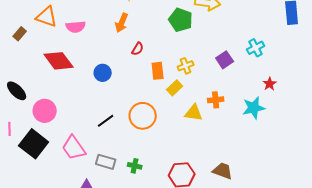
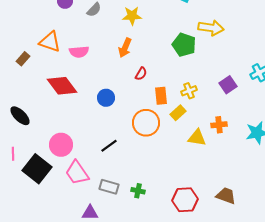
pink circle: (45, 111) -> (61, 145), moved
orange circle: (143, 116) -> (146, 123), moved

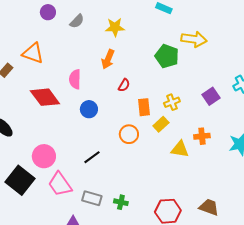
pink semicircle: (79, 52) -> (75, 79), moved, turned 96
orange circle: (146, 123) -> (129, 134), size x0.7

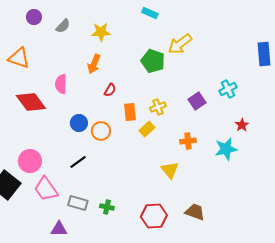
yellow arrow: (194, 39) -> (180, 44), turned 135
blue circle: (89, 109) -> (79, 123), moved
orange circle: (129, 134) -> (101, 131), moved
yellow triangle: (180, 149) -> (170, 170), moved, turned 42

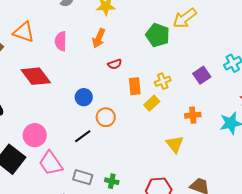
pink semicircle: (61, 84) -> (61, 41), moved
red semicircle: (110, 90) -> (115, 64), turned 40
orange circle: (101, 131) -> (106, 117), moved

